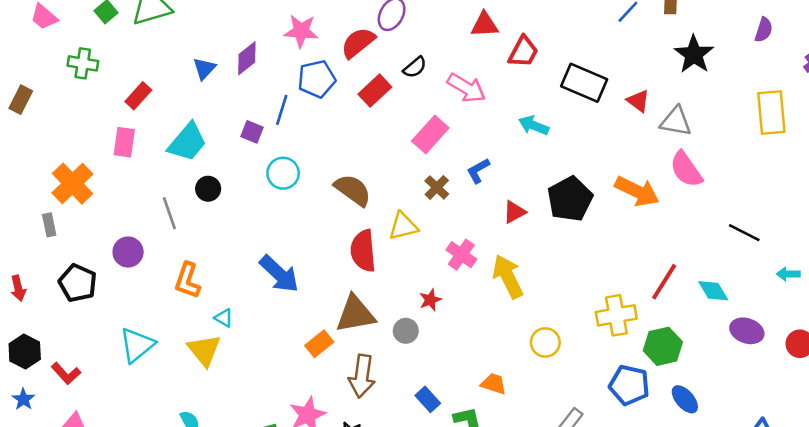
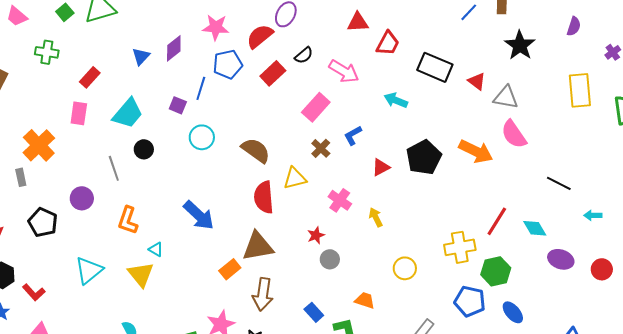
yellow arrow: (508, 277) -> (376, 217), size x0.6
gray circle: (406, 331) -> (330, 259), moved

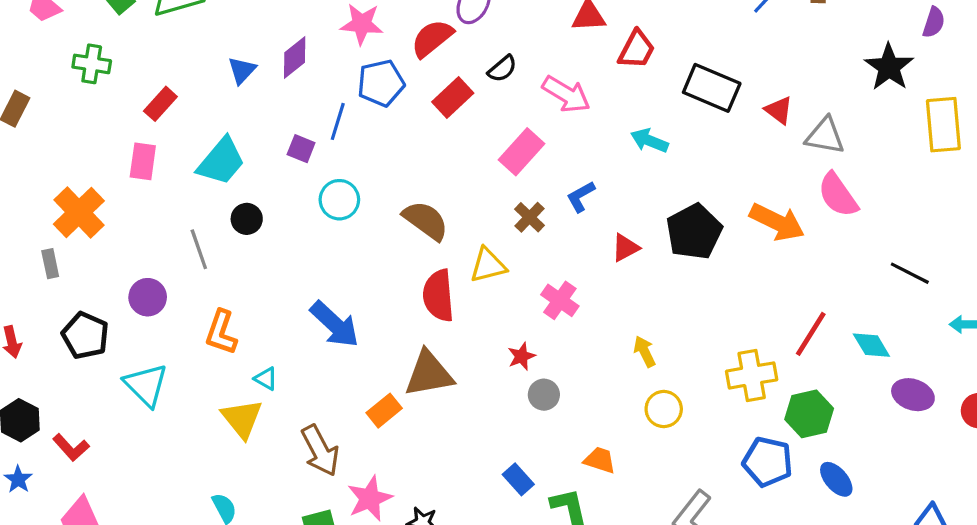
black star: (520, 45) -> (889, 67), moved
yellow arrow: (376, 217) -> (645, 351), moved
cyan triangle: (89, 270) -> (146, 385), moved, turned -36
brown arrow: (263, 294) -> (320, 451), moved, turned -36

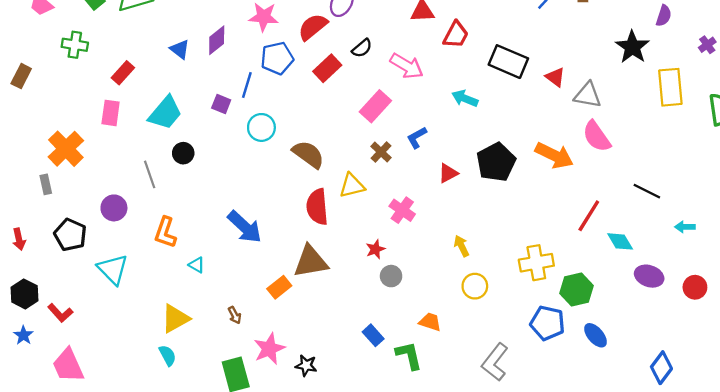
blue triangle: (242, 70) -> (180, 49), turned -35
cyan circle: (339, 200) -> (261, 127), moved
red line: (811, 334) -> (589, 216), moved
yellow triangle: (242, 419) -> (175, 319), moved, turned 40
brown arrow: (320, 451) -> (235, 315), size x0.5

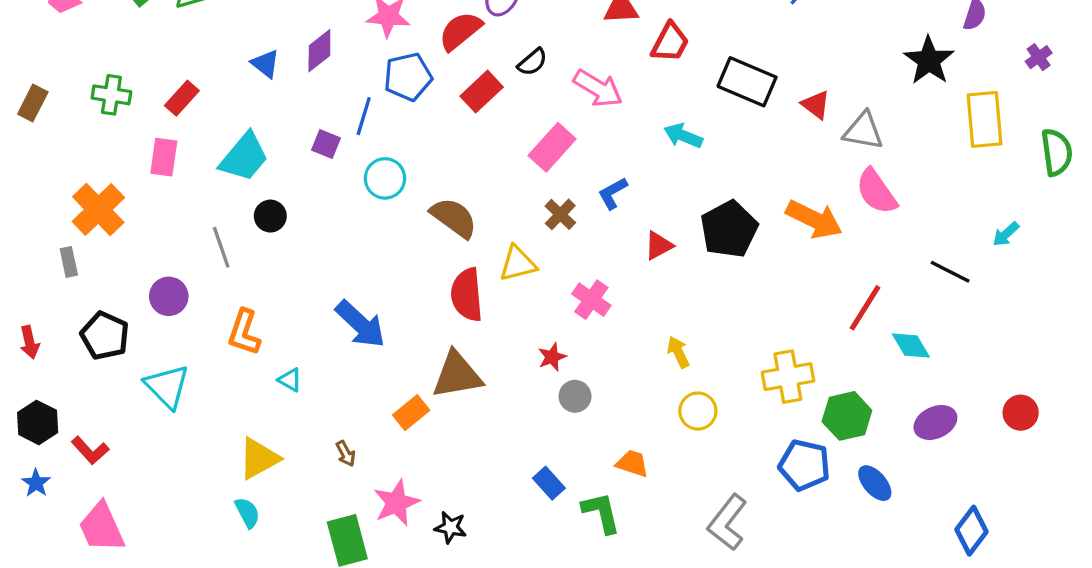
green cross: (75, 45) -> (111, 95), moved
cyan arrow: (685, 227) -> (1006, 234), moved, turned -42
purple ellipse: (649, 276) -> (935, 422), moved, turned -44

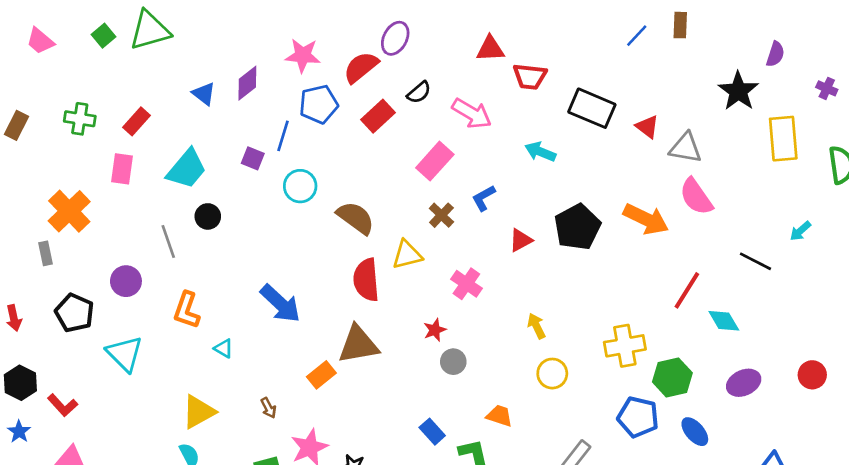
red trapezoid: (670, 42) -> (530, 77), turned 68
purple cross: (1039, 57) -> (827, 88), turned -30

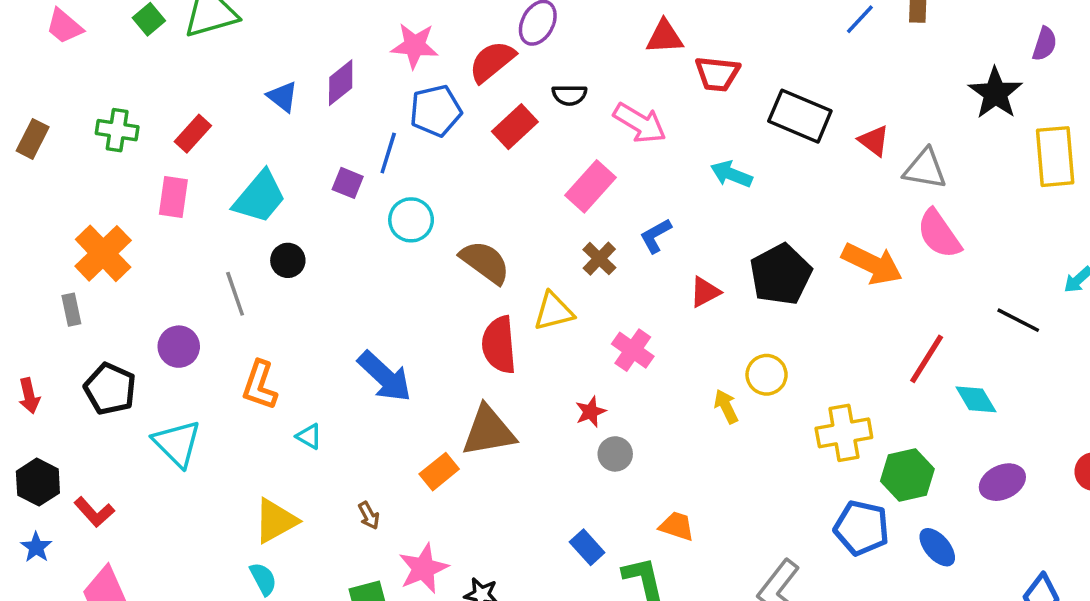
black semicircle: (419, 92) -> (569, 95), turned 40
yellow circle: (552, 374) -> (767, 375), moved

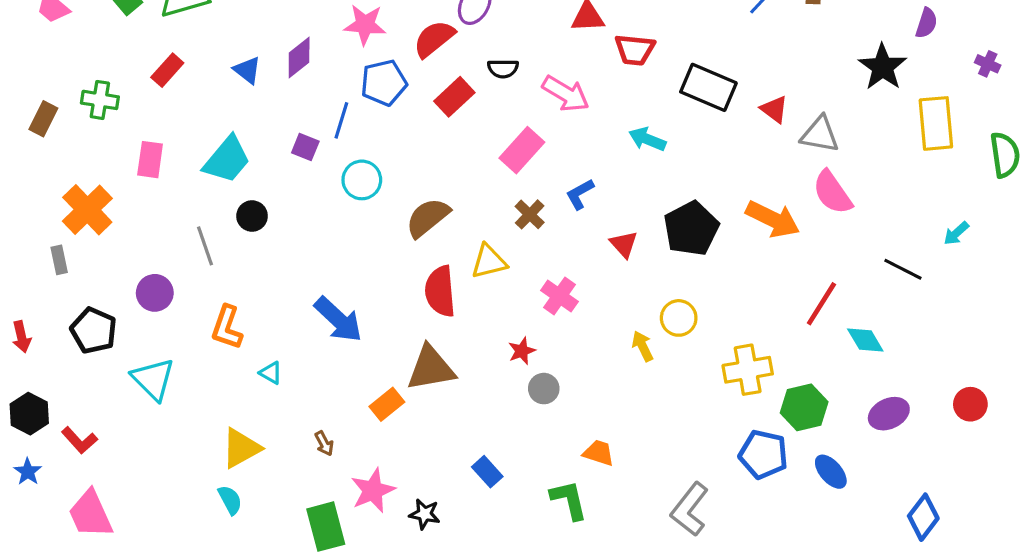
red rectangle: (193, 134) -> (167, 70), moved
brown rectangle: (33, 139) -> (43, 119), moved
brown semicircle: (485, 262) -> (428, 218), turned -75
red triangle: (705, 292) -> (624, 244), turned -44
blue rectangle: (587, 547) -> (487, 472), moved

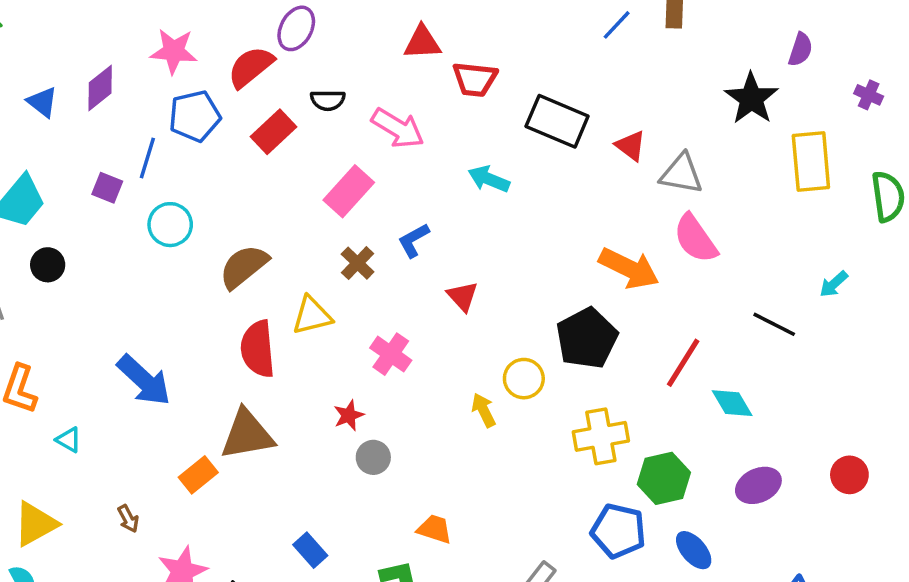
black pentagon: (691, 229) -> (587, 338), moved

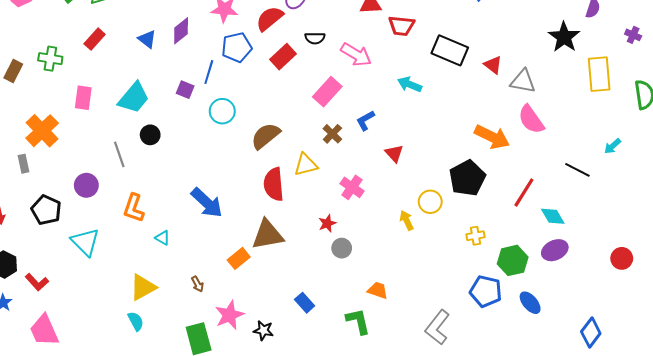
yellow cross: (601, 436) -> (476, 236), size x0.6
purple ellipse: (758, 485) -> (555, 250), moved

